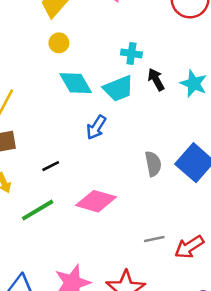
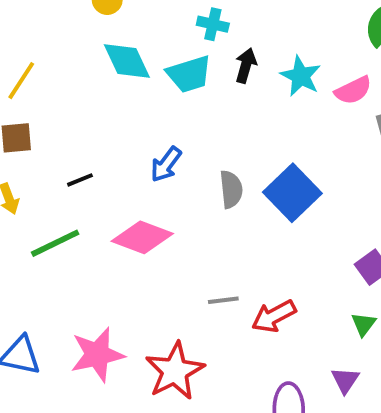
black arrow: (156, 80) -> (246, 66), turned 40
blue arrow: (96, 127) -> (166, 164), moved

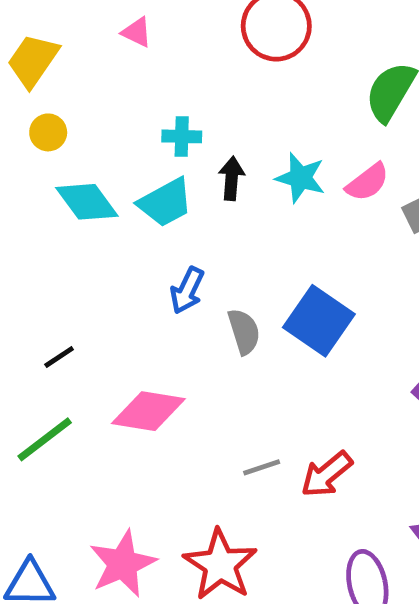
blue arrow: (166, 164) -> (187, 290), moved

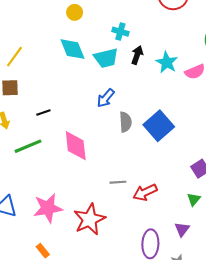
yellow circle: (48, 132) -> (75, 12), moved
pink diamond: (148, 411) -> (76, 146), turned 60

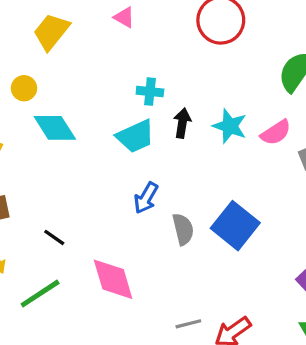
yellow circle: (75, 12) -> (24, 88), moved
cyan diamond: (73, 49) -> (55, 128), moved
black line: (43, 112) -> (54, 237), turned 64

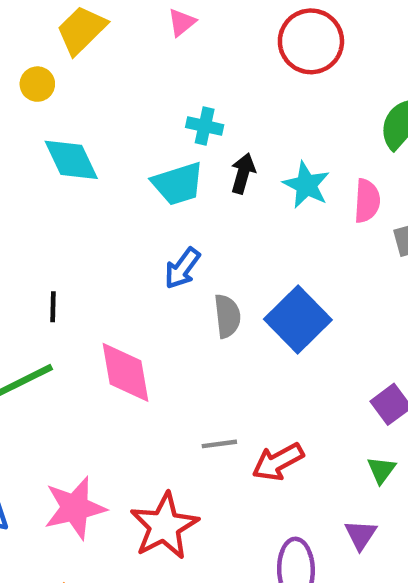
pink triangle: (124, 17) -> (182, 22), turned 45
yellow circle: (24, 88) -> (37, 84), moved
pink semicircle: (276, 132) -> (367, 201), turned -60
black line: (54, 237) -> (53, 307), turned 50

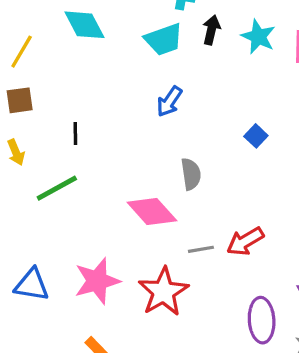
gray semicircle: (227, 316) -> (191, 174), moved
blue square: (298, 319) -> (256, 136), size x0.5
pink diamond: (125, 372) -> (152, 212), moved, turned -30
gray line: (219, 444) -> (201, 249), moved

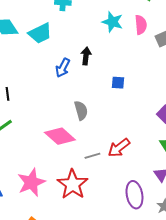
black arrow: (211, 30) -> (86, 56), moved
cyan trapezoid: (164, 39) -> (40, 33), moved
blue square: (256, 136) -> (118, 83), turned -32

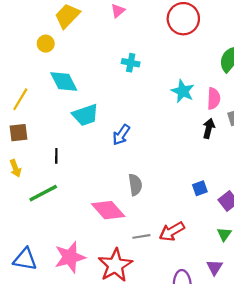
cyan trapezoid: (40, 33) -> (85, 115), moved
black arrow: (86, 56) -> (209, 128), moved
blue square: (118, 83) -> (200, 188), moved, turned -32

